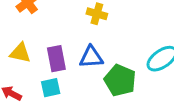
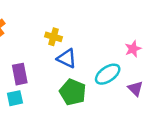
blue triangle: (91, 57) -> (67, 58), moved, turned 30

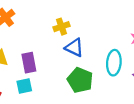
yellow cross: (53, 37) -> (61, 27), turned -35
cyan ellipse: (108, 74) -> (114, 63), turned -50

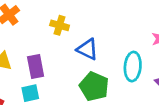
yellow cross: (61, 27) -> (60, 25), moved, turned 35

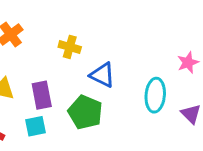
green pentagon: (94, 87) -> (85, 112), moved

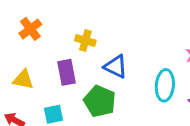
purple rectangle: (42, 95) -> (67, 72), moved

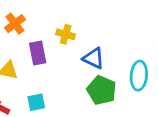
purple rectangle: (67, 72) -> (38, 53), moved
green pentagon: (100, 101) -> (102, 90), moved

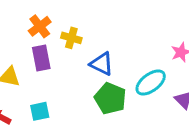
orange cross: (15, 24) -> (40, 26), moved
cyan ellipse: (139, 76) -> (151, 83), turned 48

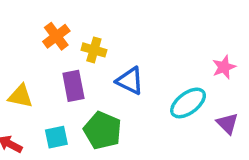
purple rectangle: (41, 58) -> (73, 86), moved
green pentagon: (110, 98) -> (103, 130), moved

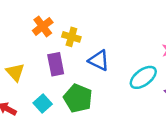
yellow triangle: (20, 96) -> (15, 72), turned 36
cyan square: (56, 137) -> (43, 104), turned -30

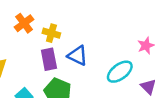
purple rectangle: (56, 64) -> (49, 59), moved

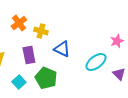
purple rectangle: (49, 59) -> (29, 55), moved

